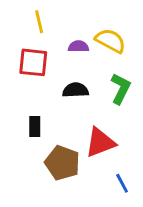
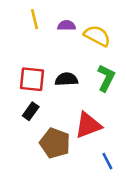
purple semicircle: (78, 46) -> (66, 26), moved
red square: (33, 62) -> (32, 79), moved
black rectangle: (35, 126) -> (31, 111), turned 36

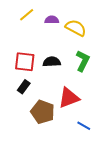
yellow line: (35, 19) -> (27, 15), turned 63
blue line: (107, 161) -> (84, 126), turned -32

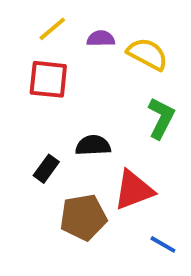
red square: (25, 62) -> (48, 79), moved
black semicircle: (52, 62) -> (93, 145), moved
brown pentagon: (43, 112) -> (83, 217), turned -30

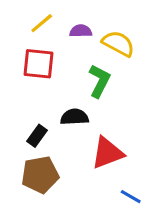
green L-shape: (161, 118) -> (99, 81), moved
brown pentagon: (83, 217) -> (40, 175), moved

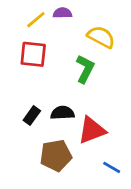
purple semicircle: (81, 31) -> (62, 13), moved
black semicircle: (74, 117) -> (62, 113), moved
brown pentagon: (40, 175) -> (56, 155), moved

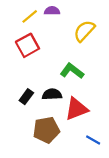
yellow semicircle: (101, 37) -> (84, 31), turned -75
red square: (33, 54) -> (27, 45), turned -35
green L-shape: (85, 69) -> (72, 71), moved, turned -80

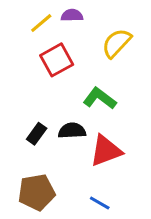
red square: (27, 45) -> (57, 60), moved
brown pentagon: (46, 130) -> (37, 192), moved
blue line: (93, 140) -> (100, 203), moved

